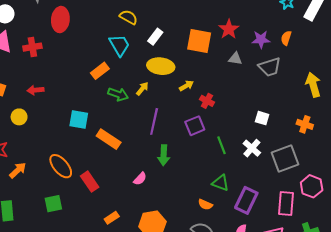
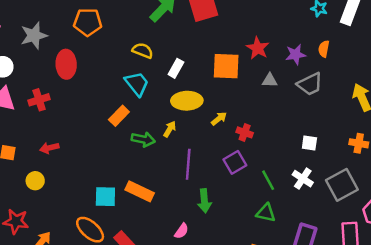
cyan square: (79, 119) -> (105, 197), moved
green triangle: (221, 183) -> (266, 213), moved

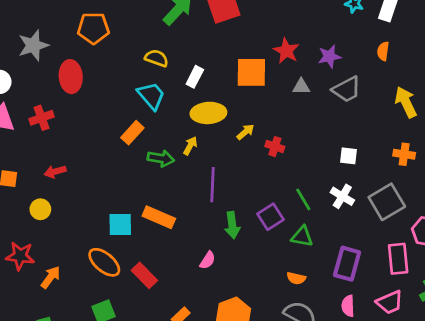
orange semicircle: (324, 49) -> (383, 51), moved
purple square: (235, 162) -> (270, 217), moved

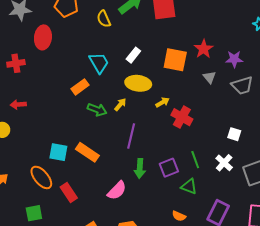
yellow semicircle: (157, 58) -> (104, 19), moved, turned -144
gray triangle: (301, 87) -> (209, 77), turned 40
red cross: (275, 147) -> (182, 117), size x1.5
pink semicircle: (208, 260) -> (117, 191), size x1.5

